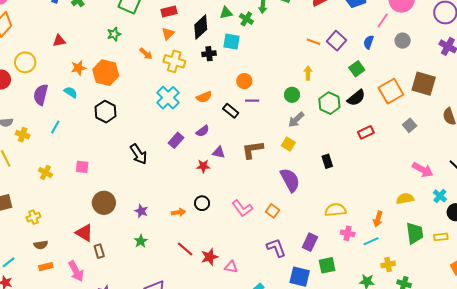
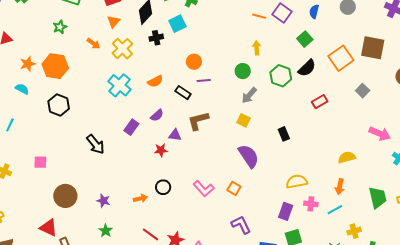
cyan square: (231, 42) -> (177, 24), turned -30
yellow cross: (174, 61) -> (122, 49), turned 35
brown L-shape: (253, 150) -> (198, 121), moved
yellow semicircle: (405, 199) -> (347, 157), moved
purple rectangle: (310, 242) -> (286, 211), moved

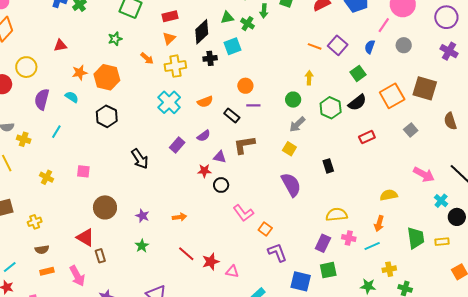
yellow cross: (122, 49) -> (175, 66), turned 30
black circle: (163, 187) -> (221, 185), moved
orange square: (234, 188) -> (265, 229), moved

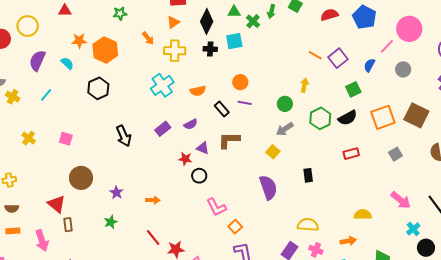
black diamond: (202, 32) -> (207, 21), turned -30
orange arrow: (379, 224) -> (348, 241), turned -126

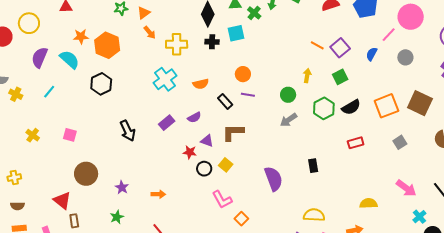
orange triangle: (173, 22) -> (144, 13), moved
cyan semicircle: (67, 63) -> (70, 59), size x1.5
green square: (353, 89) -> (340, 77), moved
yellow square: (273, 152) -> (226, 165), moved

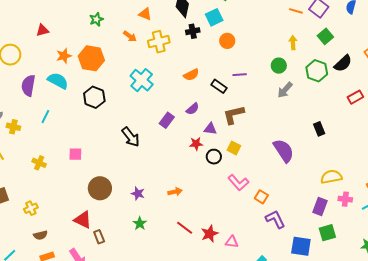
orange triangle: (144, 13) -> (145, 14), moved, turned -48
orange circle: (243, 74) -> (227, 41), moved
cyan cross: (165, 79) -> (142, 80), moved

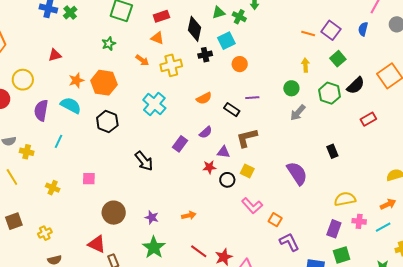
green star: (140, 223) -> (154, 247), size x1.6

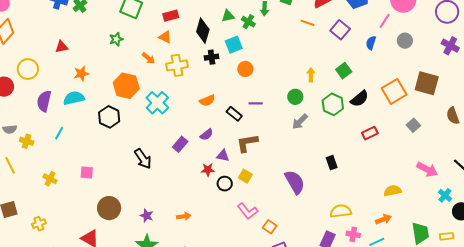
purple square: (331, 30) -> (340, 30), moved
orange line: (308, 33) -> (308, 23), moved
orange hexagon: (104, 83) -> (126, 86), moved
cyan semicircle: (71, 105) -> (74, 98), turned -45

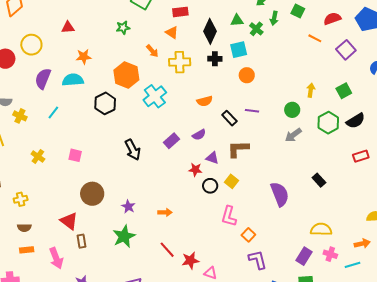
black rectangle: (332, 163) -> (319, 180), turned -32
pink L-shape: (248, 211) -> (229, 216), turned 45

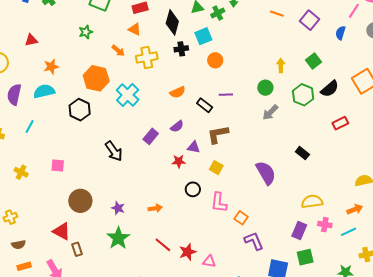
green cross: (256, 29) -> (218, 13), turned 32
black circle: (210, 186) -> (193, 189), moved

